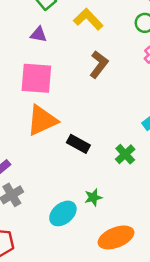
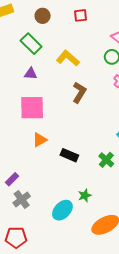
orange triangle: (42, 120) -> (40, 140), size x0.6

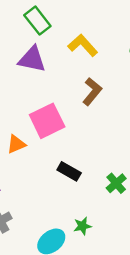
purple triangle: (31, 74) -> (32, 59), size x1.6
pink square: (32, 108) -> (47, 121), moved, turned -32
orange triangle: (40, 140) -> (16, 144), moved

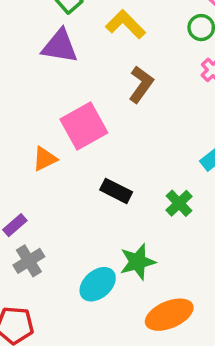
green star: (82, 226) -> (138, 262), size x1.5

